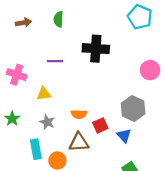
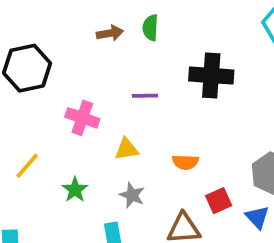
brown arrow: (23, 23) -> (110, 33), moved
orange semicircle: (79, 114) -> (185, 162), moved

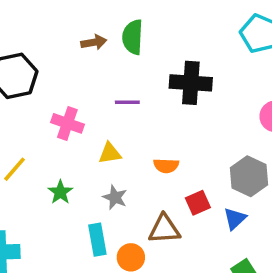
green semicircle: (150, 28) -> (133, 37), size x1.4
blue triangle: (257, 217) -> (235, 219), turned 30

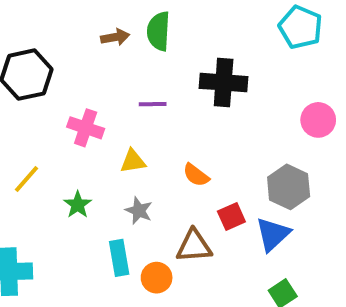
orange semicircle: (166, 166) -> (196, 175), turned 35
blue triangle: (235, 219) -> (273, 234), size x1.4

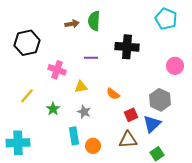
brown triangle: (194, 246) -> (128, 140), moved

